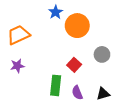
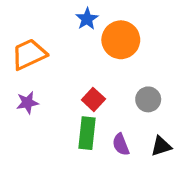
gray circle: (102, 54) -> (148, 99), moved
red square: (74, 65) -> (93, 99), moved

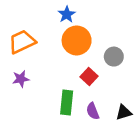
orange circle: (121, 40) -> (77, 40), moved
red square: (93, 99) -> (89, 76), moved
gray circle: (148, 99) -> (114, 57), moved

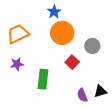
green rectangle: (67, 102) -> (43, 79), moved
purple semicircle: (93, 111) -> (82, 95), moved

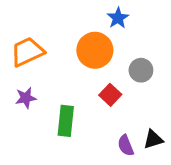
blue star: (54, 12) -> (118, 18), moved

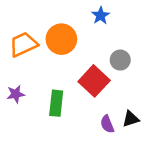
orange circle: (95, 50) -> (61, 39), moved
red square: (110, 95) -> (94, 81), size x1.6
purple star: (26, 98) -> (16, 94), moved

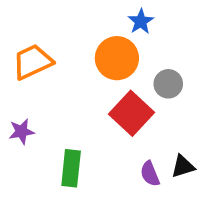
orange circle: (61, 39) -> (117, 58), moved
green rectangle: (56, 103) -> (71, 168), moved

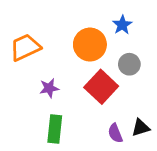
blue star: (141, 21) -> (122, 25), moved
purple star: (22, 132) -> (49, 88), moved

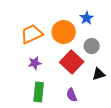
orange trapezoid: (25, 47) -> (32, 34), moved
black triangle: (141, 128) -> (99, 74), moved
purple semicircle: (115, 133) -> (72, 95), moved

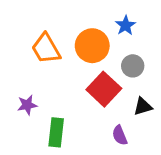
orange trapezoid: (32, 34) -> (46, 49), turned -95
purple star: (35, 63) -> (27, 105), moved
purple semicircle: (72, 95) -> (120, 135), moved

